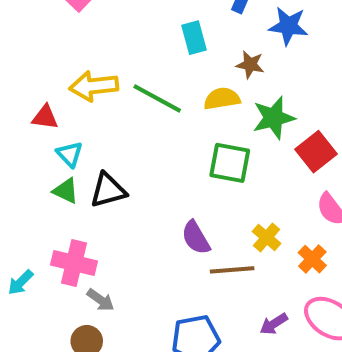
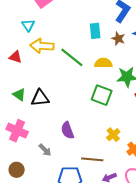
brown star: (250, 65) -> (118, 39), moved
cyan triangle: (70, 154) -> (28, 25), moved
purple semicircle: (196, 238) -> (67, 130), moved
brown line: (232, 270) -> (92, 159), moved
gray arrow: (100, 300) -> (45, 150), moved

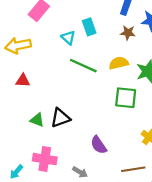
cyan triangle: (28, 25) -> (68, 38), moved
cyan rectangle: (95, 31) -> (89, 27), moved
yellow arrow: (42, 46) -> (18, 46), moved

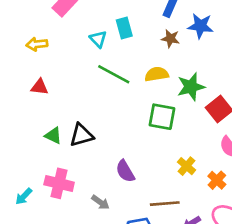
yellow arrow: (18, 46) -> (37, 44), size x0.7

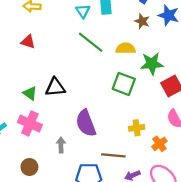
green triangle: (53, 136) -> (30, 93), moved
yellow cross: (186, 166) -> (137, 128), turned 32
purple semicircle: (125, 171) -> (86, 123), size x1.4
gray arrow: (100, 202) -> (61, 145), turned -136

